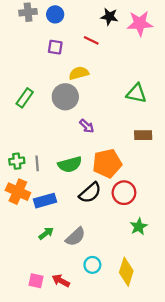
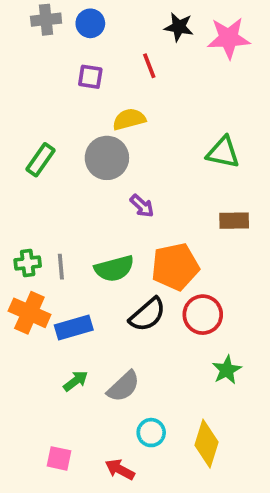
red line: (91, 40) -> (149, 66), turned 42
red arrow: (61, 281) -> (120, 469), moved

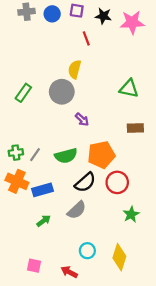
purple square: (90, 77) -> (77, 11), moved
yellow semicircle: (129, 119) -> (75, 69), turned -60
gray line: (61, 267) -> (35, 155), turned 40
gray semicircle: (123, 386) -> (77, 210), moved

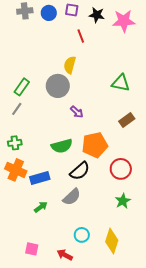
brown rectangle: (135, 128) -> (127, 120), turned -35
gray line: (35, 155) -> (17, 109), moved
red circle: (117, 182) -> (121, 169), moved

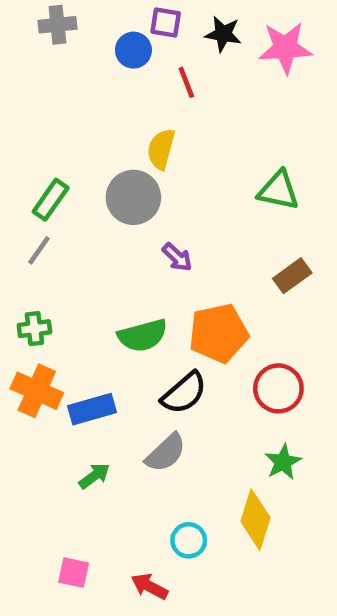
blue circle: (49, 13) -> (133, 50), moved
yellow diamond: (112, 241) -> (255, 520), moved

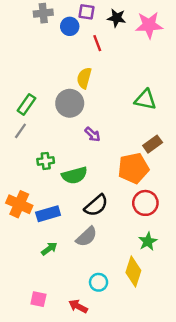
gray cross: (57, 25) -> (43, 13), moved
green cross: (34, 329) -> (46, 161), moved
orange pentagon: (219, 333) -> (133, 168), moved

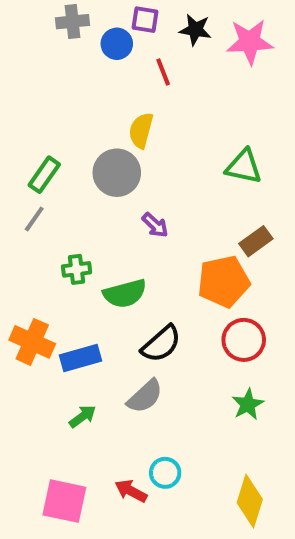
yellow diamond: (133, 271) -> (250, 501), moved
pink square: (38, 299) -> (64, 501), size x1.6
red arrow: (78, 306) -> (131, 491), moved

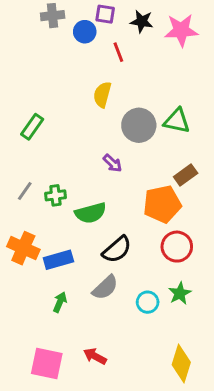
gray circle: (117, 173) -> (139, 125), moved
gray line: (34, 219) -> (25, 191), moved
green arrow: (83, 416) -> (60, 302), turned -30
cyan circle: (165, 473) -> (148, 302), moved

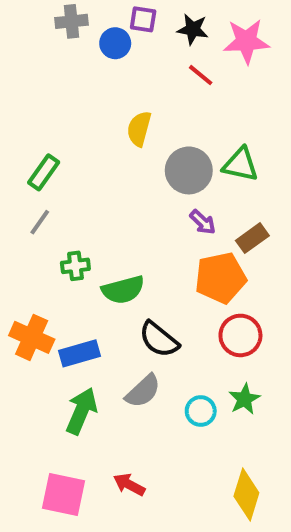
red line: (118, 52) -> (201, 75), moved, turned -30
purple arrow: (112, 163) -> (203, 222), moved
gray line: (25, 191) -> (40, 222), moved
black semicircle: (117, 249) -> (159, 339), turned 80
green arrow: (60, 302) -> (81, 411), size x1.6

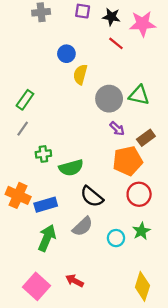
blue circle: (115, 43) -> (66, 54), moved
pink square: (64, 494) -> (36, 286), turned 30

